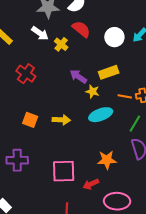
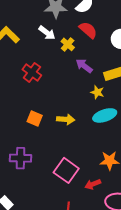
purple arrow: (78, 76) -> (84, 66), moved
pink square: (64, 171) -> (66, 170), turned 35

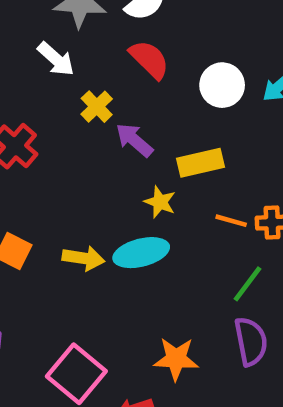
yellow cross: (68, 44) -> (97, 107), moved
cyan ellipse: (105, 115) -> (141, 253), moved

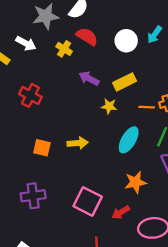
white arrow: (56, 59) -> (26, 43), moved
yellow cross: (97, 107) -> (64, 49), moved
cyan ellipse: (141, 253) -> (129, 140), moved, turned -32

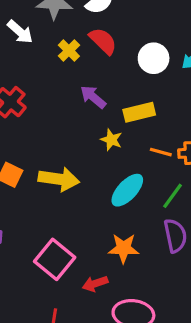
yellow arrow: (78, 143) -> (59, 179), size x1.4

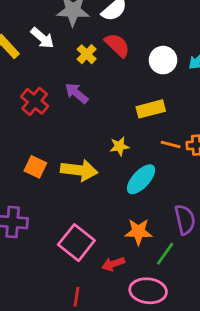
purple arrow: (93, 97) -> (77, 93), moved
yellow star: (111, 140) -> (119, 146), moved, turned -30
green line: (173, 196) -> (165, 254), moved

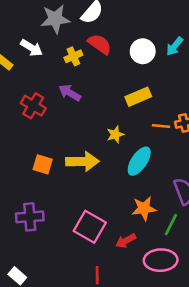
yellow cross: (87, 54) -> (73, 56), turned 30

